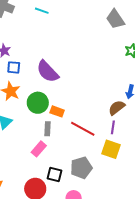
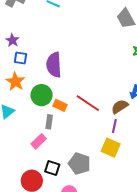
purple semicircle: (48, 71) -> (54, 65), turned 35
red line: (83, 129) -> (88, 103), moved
gray pentagon: (81, 168) -> (79, 164), turned 30

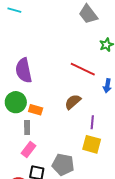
red line: (88, 103) -> (83, 69), moved
brown semicircle: (120, 107) -> (73, 102), moved
pink rectangle: (39, 141) -> (28, 150), moved

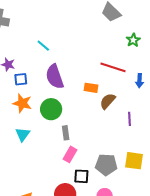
cyan line: (14, 10) -> (43, 46), moved, turned 32
orange rectangle: (36, 110) -> (91, 88), moved
yellow square: (92, 144) -> (134, 161), moved

